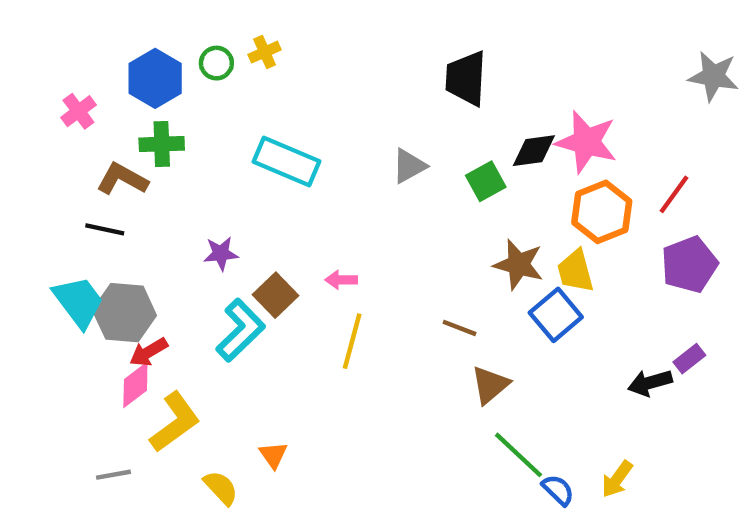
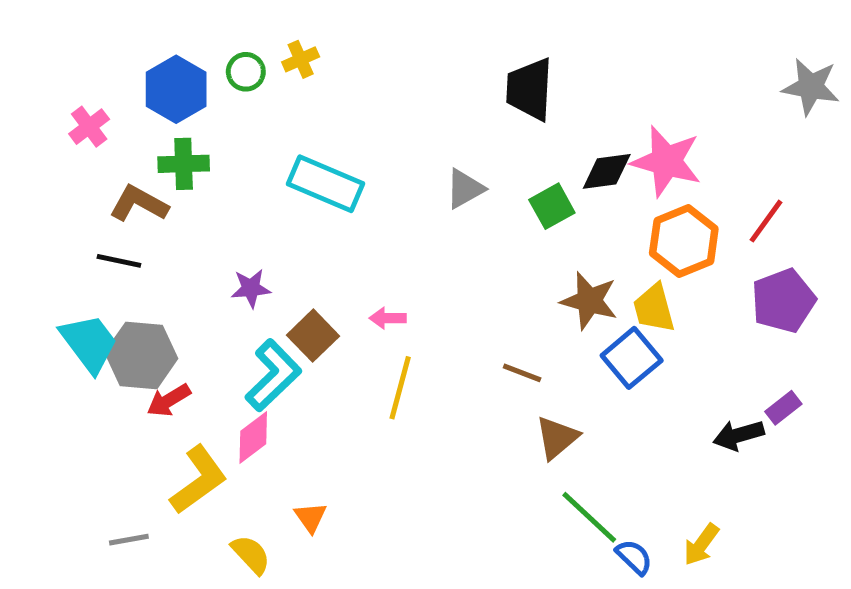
pink diamond: (135, 385) -> (253, 438), moved

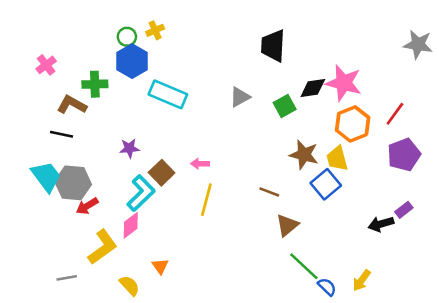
blue hexagon: (176, 89) -> (132, 61), moved

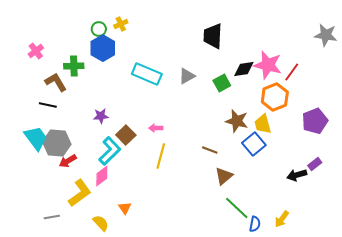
cyan rectangle: (168, 94) -> (147, 74), moved
brown L-shape: (72, 105) -> (56, 82), turned 30
red line: (395, 114) -> (292, 72), moved
blue semicircle: (327, 287) -> (255, 224), turned 56

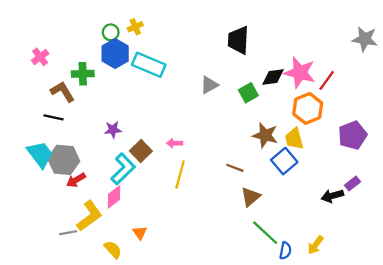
cyan rectangle: (147, 74) -> (149, 65), moved
gray line: (52, 217) -> (68, 233), moved

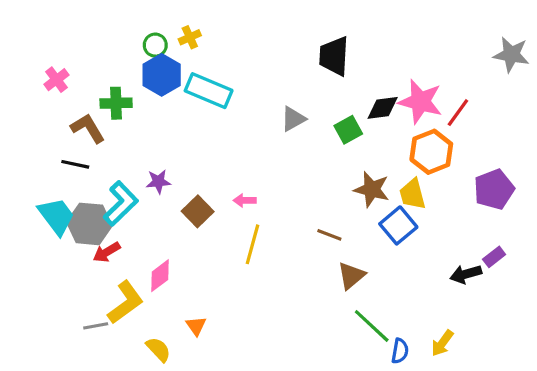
cyan L-shape: (123, 169) -> (121, 204), moved

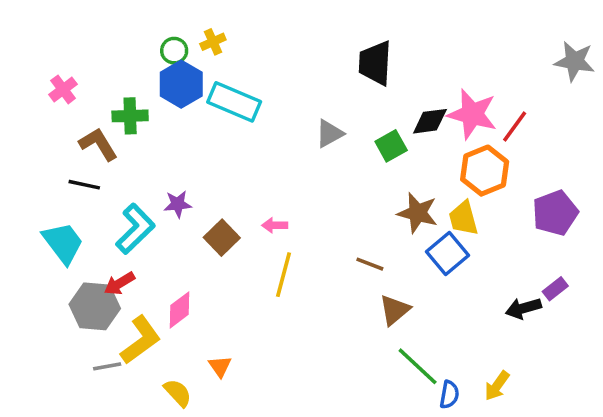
gray hexagon: (89, 224) -> (95, 306), moved

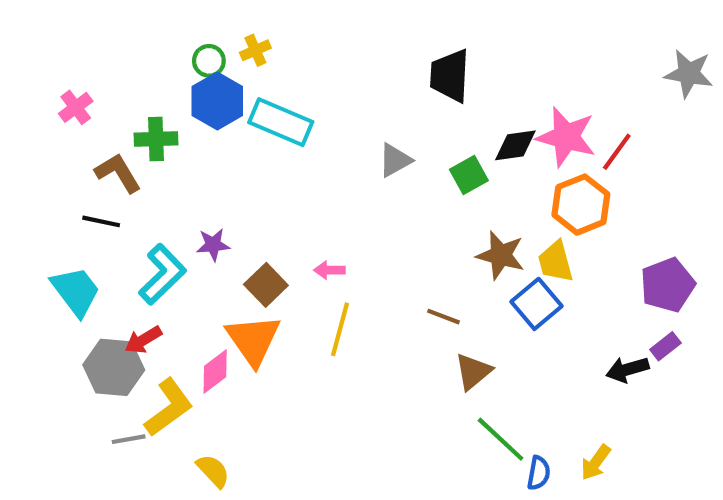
purple pentagon: (555, 213) -> (668, 285), moved
orange triangle: (220, 366) -> (253, 340), moved, size x2.0

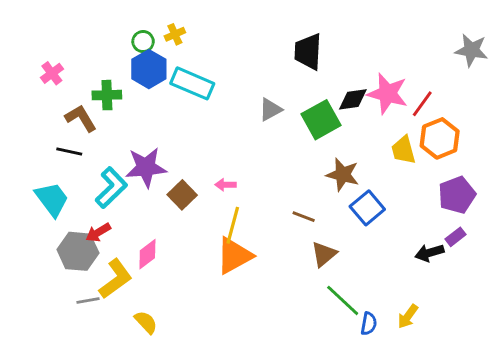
green square: (469, 175) -> (321, 120), size x1.5
orange hexagon: (581, 205) -> (440, 138), moved
purple star: (213, 245) -> (146, 167), size x1.8
yellow trapezoid: (556, 262) -> (403, 150), moved
orange triangle: (253, 340) -> (234, 256), moved, turned 36

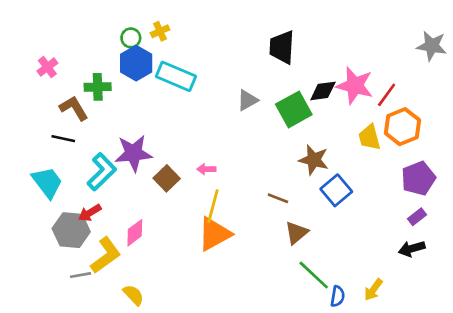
black arrow: (429, 253) -> (412, 249), moved

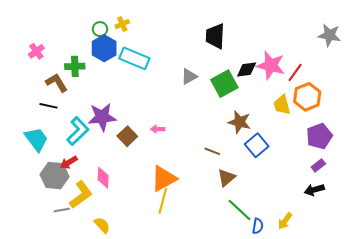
yellow line: (213, 206) -> (163, 201), moved
pink diamond: (135, 233) -> (103, 178), turned -50

